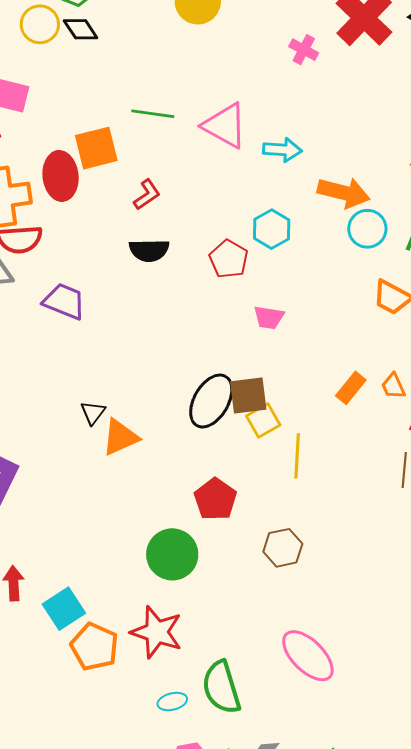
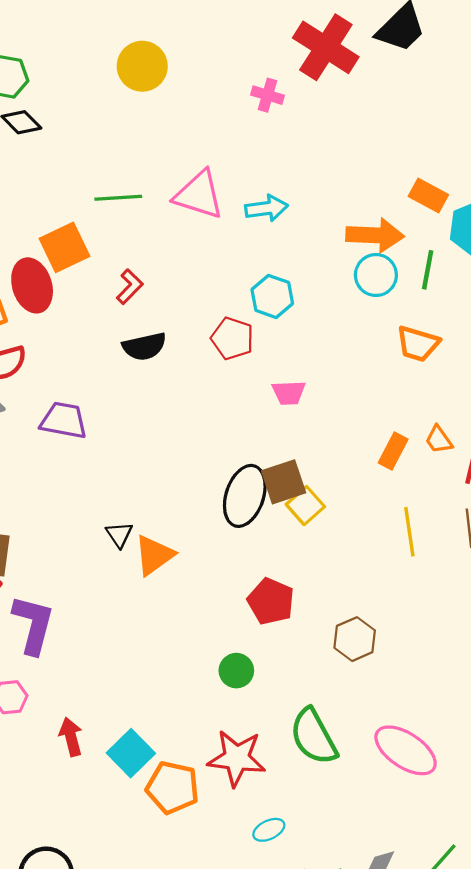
orange arrow: (344, 193) -> (375, 235), moved
yellow line: (297, 456) -> (409, 532), moved
green circle: (172, 554) -> (236, 671), size x0.6
green semicircle: (221, 687) -> (314, 737), moved

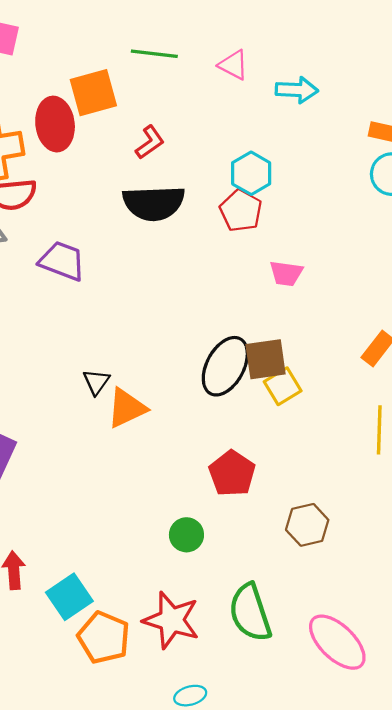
pink triangle: (199, 195) -> (233, 65), size x0.6
cyan hexagon: (272, 296) -> (251, 173), moved
black semicircle: (144, 346) -> (154, 203), size x1.4

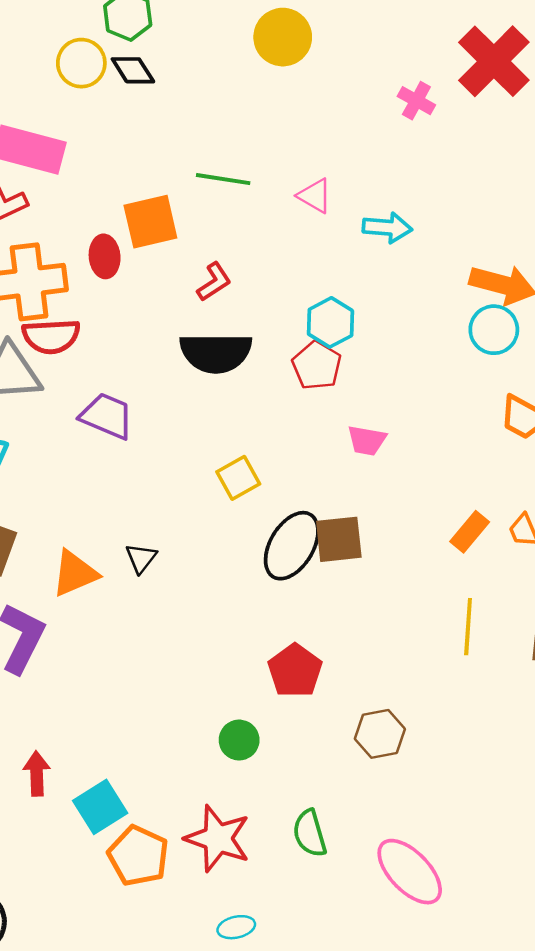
red ellipse: (55, 124) -> (105, 256), size x0.7
yellow square: (283, 386) -> (238, 478), moved
orange triangle: (127, 408) -> (75, 573), moved
green semicircle: (250, 613) -> (310, 833), size x0.7

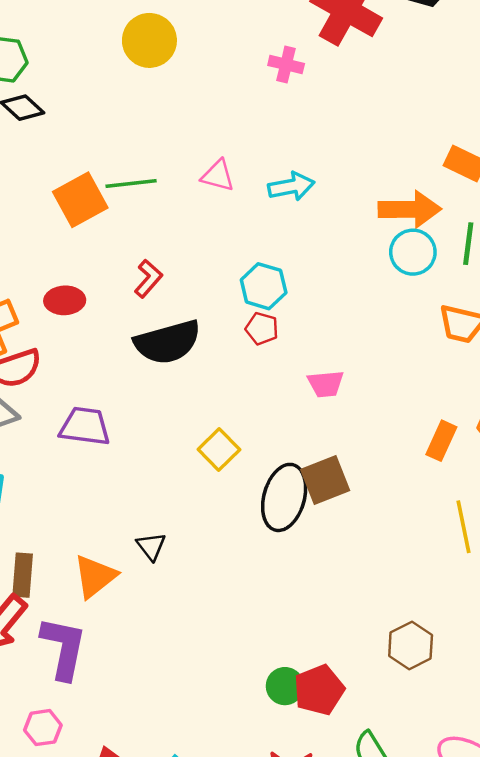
orange square: (150, 222) -> (80, 200), moved
red ellipse: (105, 256) -> (65, 300), moved, turned -72
red pentagon: (317, 365) -> (262, 329), size x0.7
red pentagon: (295, 671) -> (319, 690), moved, turned 30

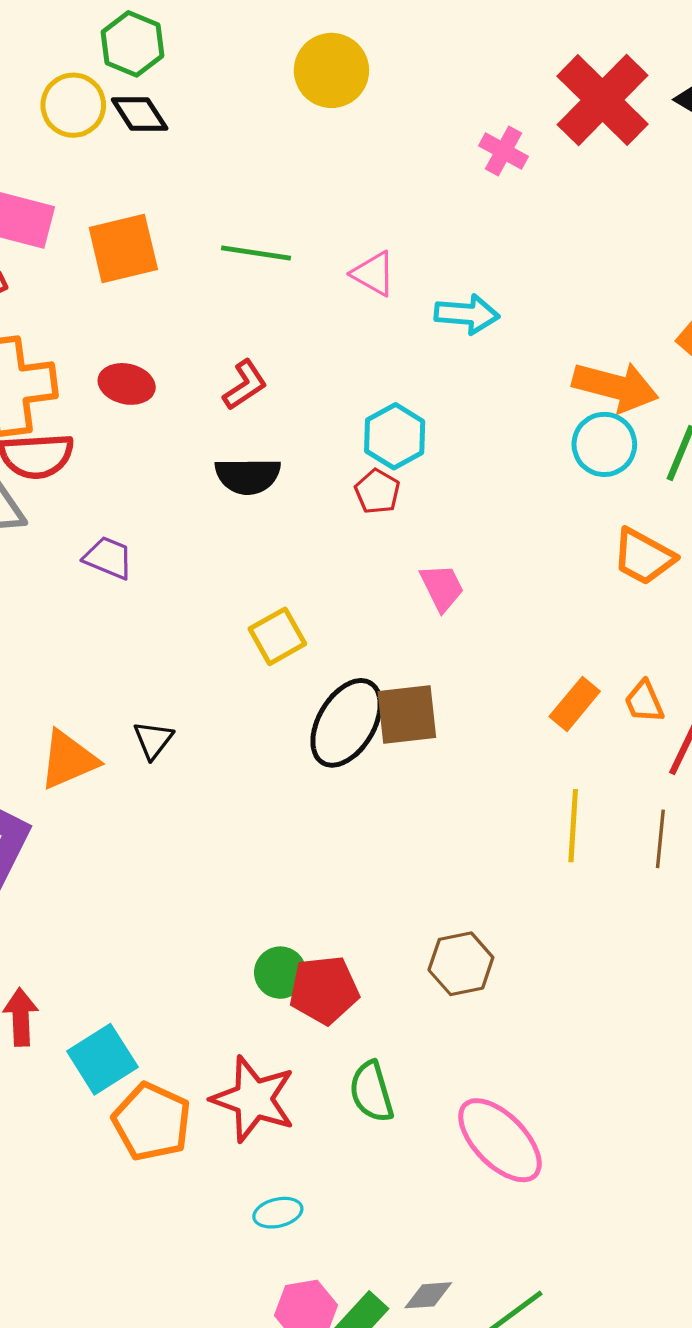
orange square: (80, 200) -> (123, 249), moved
black semicircle: (168, 342) -> (248, 476), size x0.7
pink trapezoid: (326, 384) -> (442, 587), turned -126
purple trapezoid: (85, 426) -> (108, 558), size x0.7

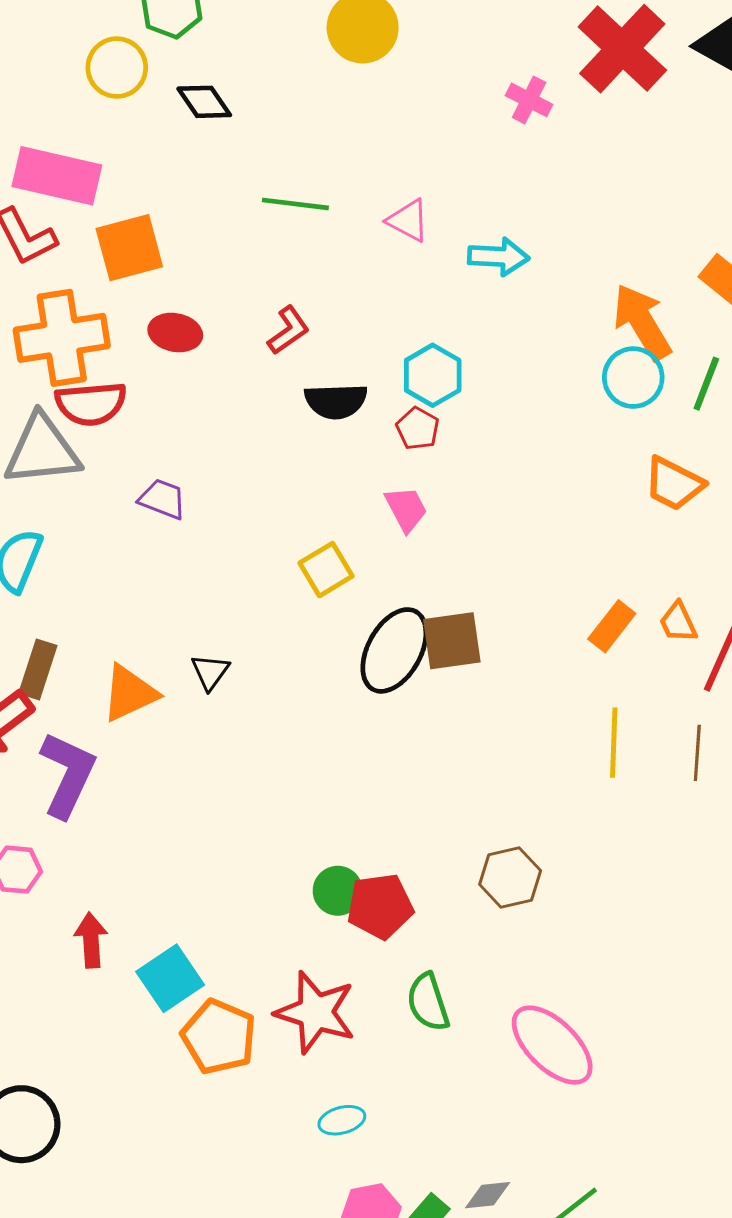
black diamond: (140, 114) -> (204, 102), moved
orange square: (123, 249) -> (129, 248), moved
orange arrow: (615, 387) -> (642, 322), turned -134
black semicircle: (248, 476) -> (336, 401), moved
pink trapezoid: (442, 587) -> (406, 509), moved

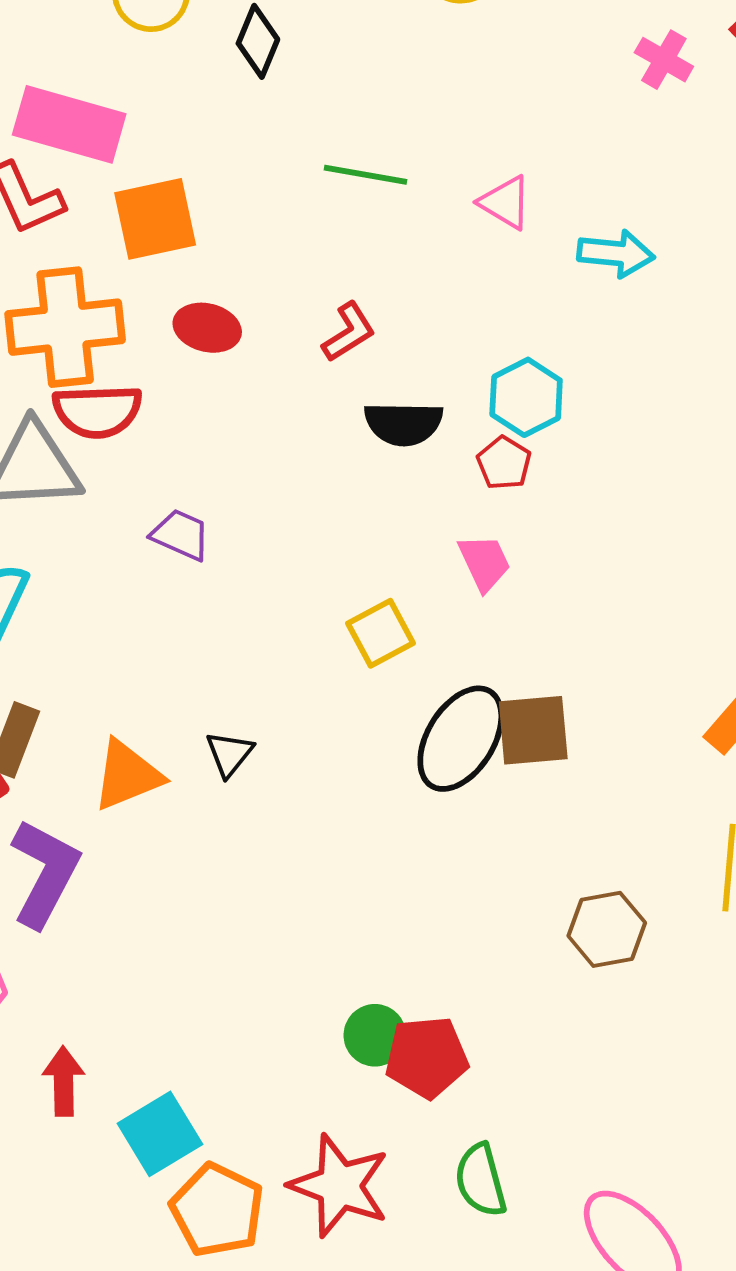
black diamond: (204, 102) -> (258, 41), turned 54
brown hexagon: (510, 878) -> (607, 929), moved

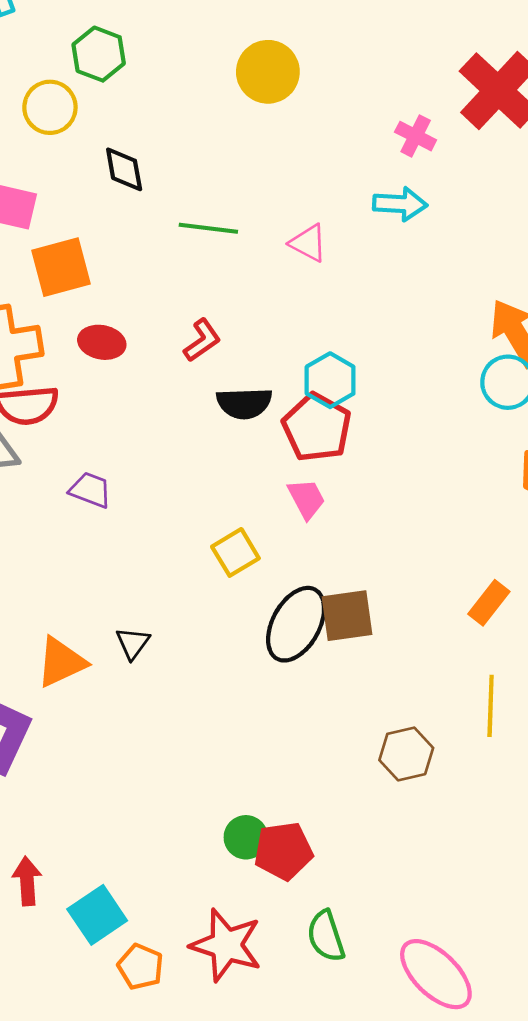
black diamond: (258, 41) -> (124, 169), moved, turned -30
cyan arrow: (616, 253) -> (400, 204), moved
red pentagon: (504, 463) -> (317, 427), size x1.8
orange pentagon: (217, 1210) -> (140, 967), size x0.7

